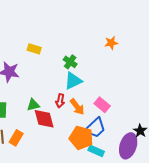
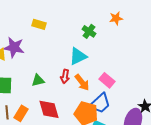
green cross: (70, 62) -> (89, 31), moved
red diamond: (44, 119) -> (49, 109), moved

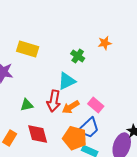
yellow rectangle: (39, 24) -> (28, 49), size x1.5
red arrow: (65, 76) -> (54, 101), size x1.5
orange arrow: (82, 82) -> (71, 107), turned 96

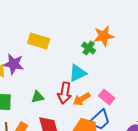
orange star: (105, 43) -> (104, 36), moved, size x1.5

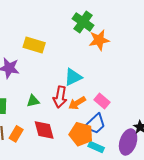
green cross: (89, 48) -> (83, 22), moved, size x1.5

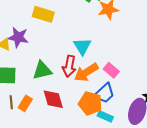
cyan triangle: (73, 77) -> (82, 46), turned -36
green triangle: (33, 101) -> (42, 70), size x1.5
orange arrow: (77, 103) -> (86, 72), size x1.4

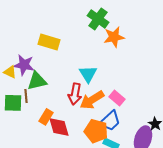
green triangle: (42, 70) -> (37, 81), moved
brown line: (11, 102) -> (26, 96), moved
orange rectangle: (25, 103) -> (46, 117), moved

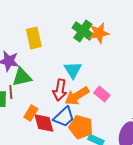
green cross: (98, 19) -> (83, 31), moved
yellow rectangle: (49, 42) -> (34, 38), turned 60
blue trapezoid: (110, 121) -> (64, 117), moved

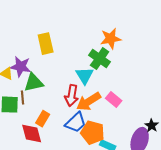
green cross: (83, 31) -> (100, 59), moved
red diamond: (44, 123) -> (32, 134), moved

